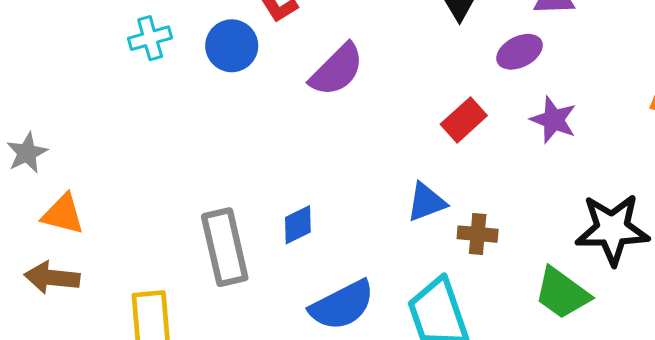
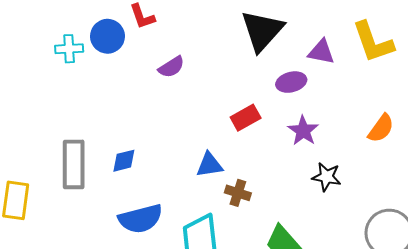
cyan cross: (150, 38) -> (69, 49), moved
purple semicircle: (337, 70) -> (171, 67), size x0.7
black star: (612, 229) -> (326, 177), moved, size x0.6

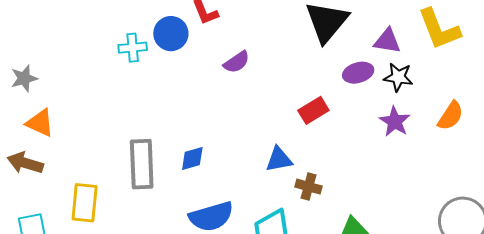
purple star: (303, 131) -> (395, 121), moved
black star: (326, 177) -> (398, 77), moved

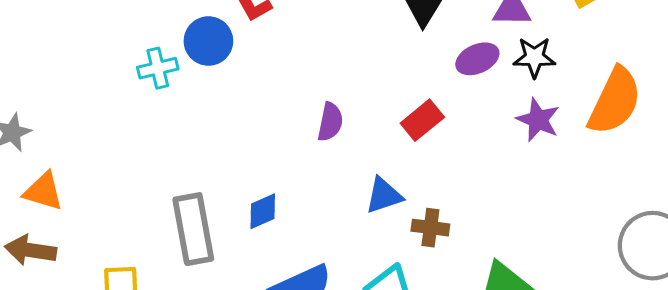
purple semicircle: (237, 62) -> (330, 122), moved, turned -36
orange semicircle: (450, 116) -> (615, 101), size x1.6

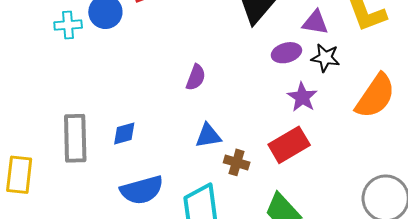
red rectangle: (422, 120) -> (289, 145), moved, size x1.4
purple star: (538, 120) -> (302, 97), moved
purple semicircle: (330, 122) -> (196, 77), moved

